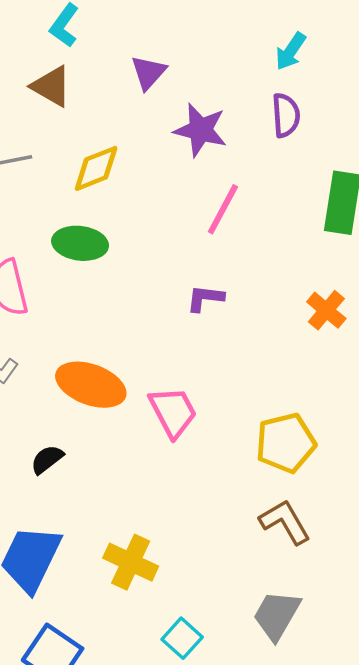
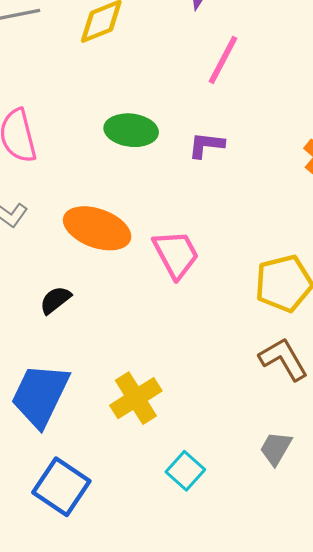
green ellipse: (80, 243) -> (131, 130), moved
yellow cross: (131, 562) -> (136, 398), turned 33
gray trapezoid: (277, 615) -> (276, 448), size x0.7

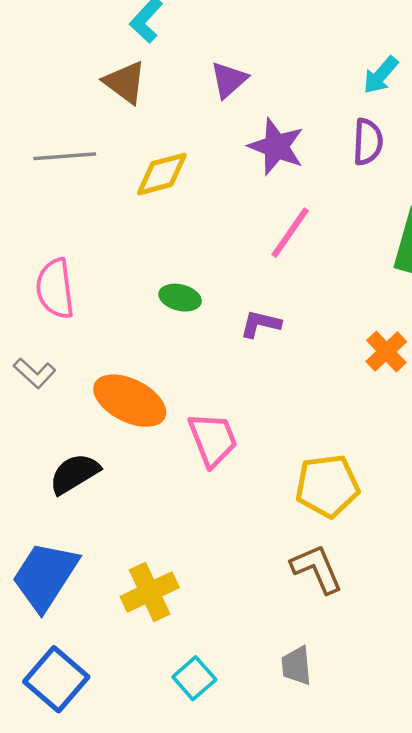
green ellipse: (131, 130) -> (180, 298), size x0.7
black semicircle: (55, 300) -> (74, 474), size x1.4
gray trapezoid: (276, 448) -> (296, 666), turned -42

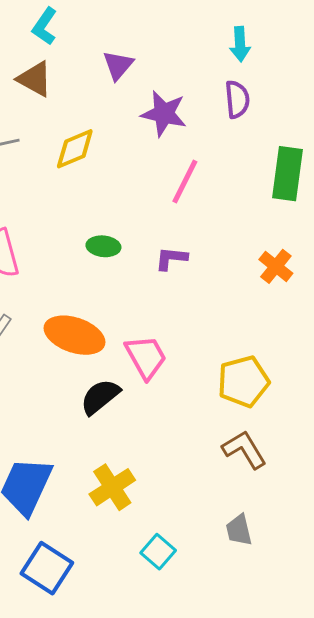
cyan arrow: (381, 75) -> (240, 44), turned -36
black semicircle: (74, 474) -> (100, 397), moved

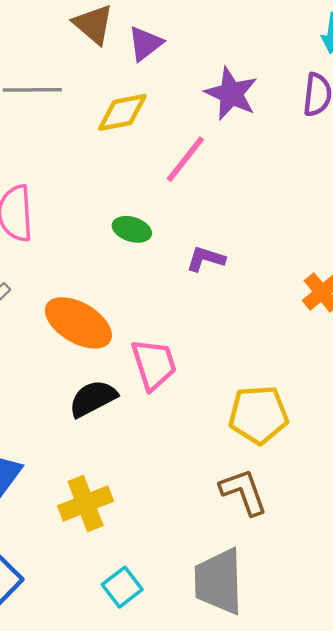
purple triangle: (118, 65) -> (145, 44), moved
pink line: (185, 182) -> (185, 159), moved
gray trapezoid: (239, 530) -> (219, 581), size x1.8

